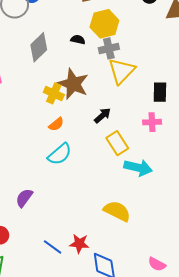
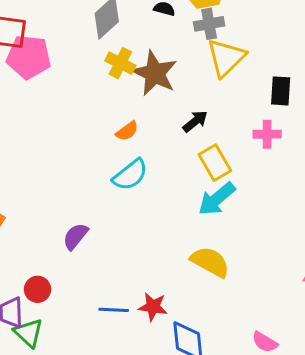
yellow cross: (54, 93) -> (120, 63), moved
cyan arrow: (138, 168) -> (217, 199), moved, turned 124
blue line: (53, 247) -> (114, 310), turned -36

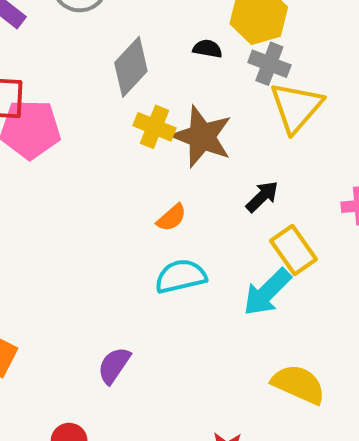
gray cross: (209, 24) -> (269, 64), turned 36
cyan semicircle: (130, 175) -> (181, 276), turned -150
cyan arrow: (217, 199) -> (267, 292), moved

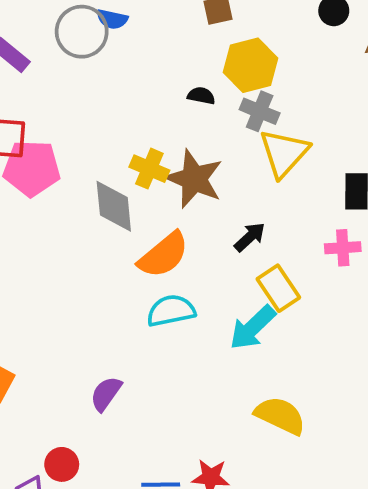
gray diamond: (131, 67) -> (114, 206), moved, turned -50
orange semicircle: (172, 218) -> (164, 255), size x1.8

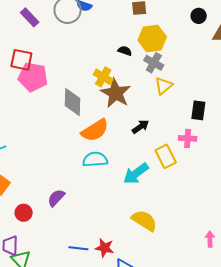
yellow triangle: (284, 153) -> (164, 86), size x0.7
yellow cross: (149, 169) -> (103, 77), moved
yellow rectangle: (278, 288) -> (166, 156), moved
red circle: (62, 464) -> (24, 213), moved

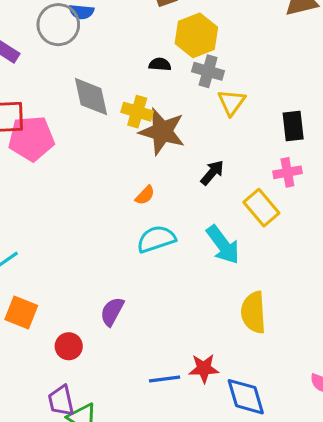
gray diamond: (73, 102) -> (91, 97), moved
orange semicircle: (95, 130) -> (145, 195), size x0.5
cyan arrow: (136, 174) -> (223, 245), turned -76
yellow semicircle: (144, 221) -> (253, 312), turned -112

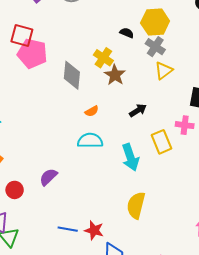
gray diamond: (91, 97) -> (72, 75), moved
brown star: (162, 131) -> (115, 75), size x0.7

